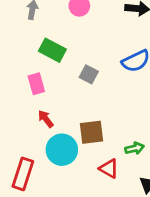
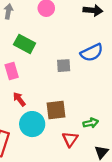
gray square: (89, 74) -> (64, 66), moved, turned -32
red triangle: (109, 169) -> (70, 139), turned 35

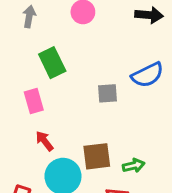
green rectangle: (25, 44) -> (52, 63), turned 36
green arrow: (91, 123) -> (134, 166), moved

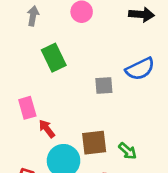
pink rectangle: (34, 101) -> (27, 108), moved
green arrow: (134, 166) -> (128, 151), turned 54

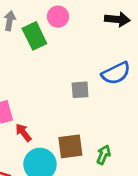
green rectangle: (54, 58) -> (34, 36), moved
green arrow: (128, 151) -> (104, 155), turned -108

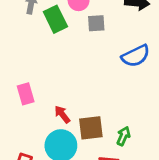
gray square: (80, 90) -> (96, 23), moved
red arrow: (23, 133) -> (62, 114), moved

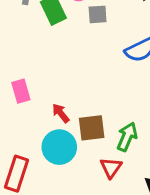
green arrow: (123, 136) -> (127, 137), size x1.4

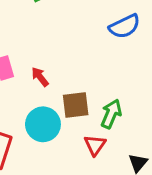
red arrow: (61, 113) -> (40, 77), moved

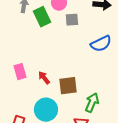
brown square: (76, 105) -> (68, 86), moved

